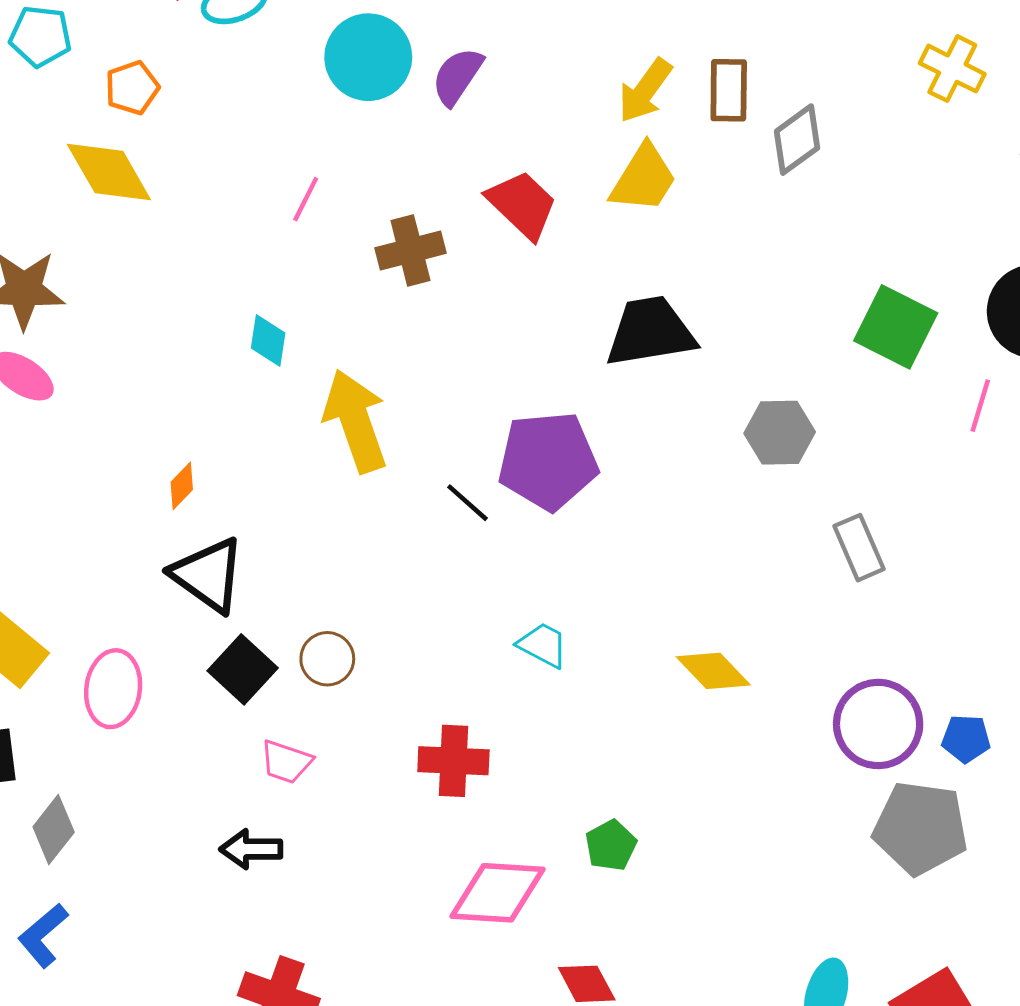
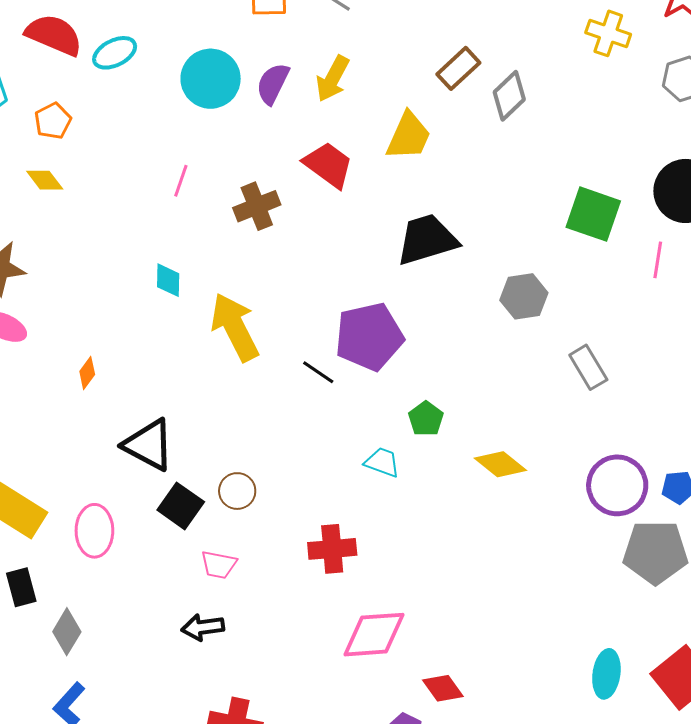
brown rectangle: (729, 90) -> (458, 68), turned 54
yellow arrow: (645, 91) -> (333, 79), moved
yellow diamond: (109, 172) -> (45, 180), size x0.6
orange diamond: (182, 486) -> (87, 373), moved
green pentagon: (611, 845) -> (426, 419), moved

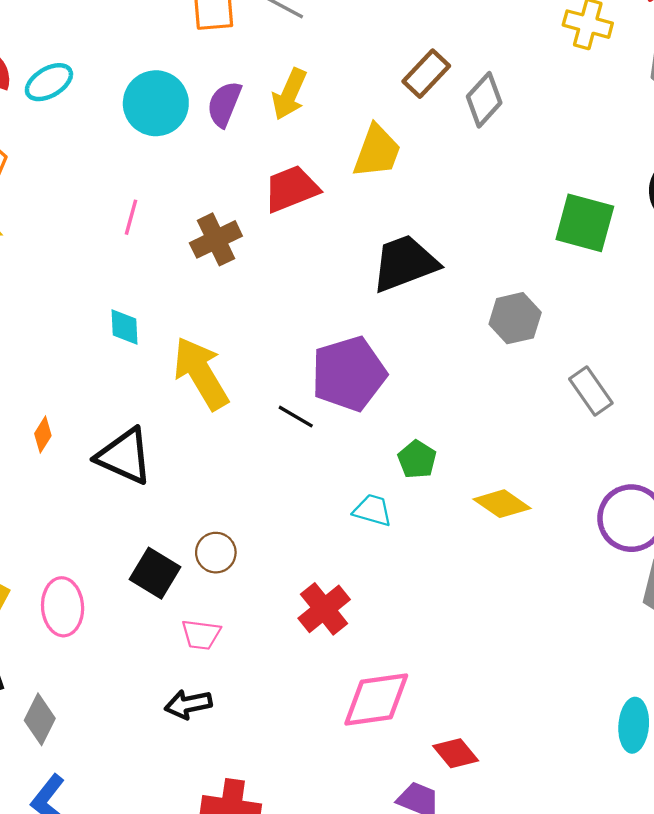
red trapezoid: (328, 165) -> (291, 189), turned -54
black triangle: (149, 445) -> (124, 456), moved
red cross: (332, 549) -> (324, 609), turned -30

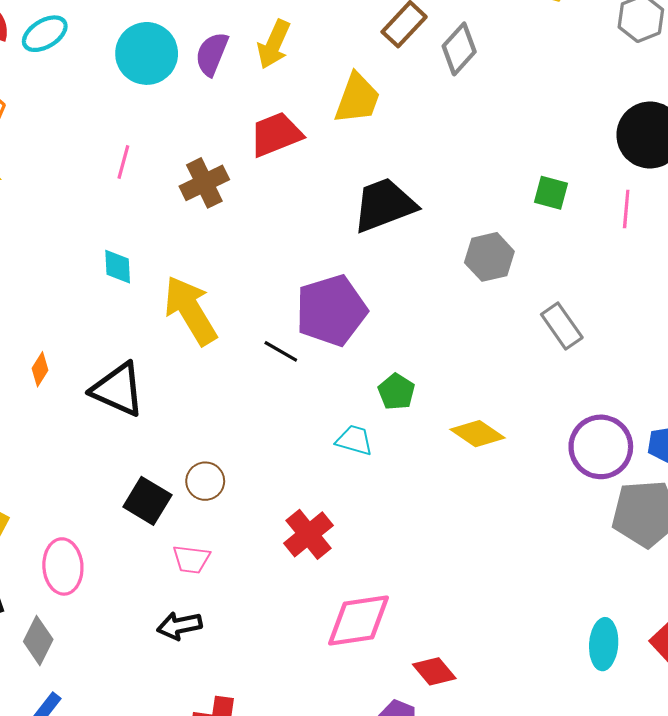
green square: (585, 223) -> (551, 193), moved, size x0.6
pink ellipse: (63, 607) -> (63, 566), moved

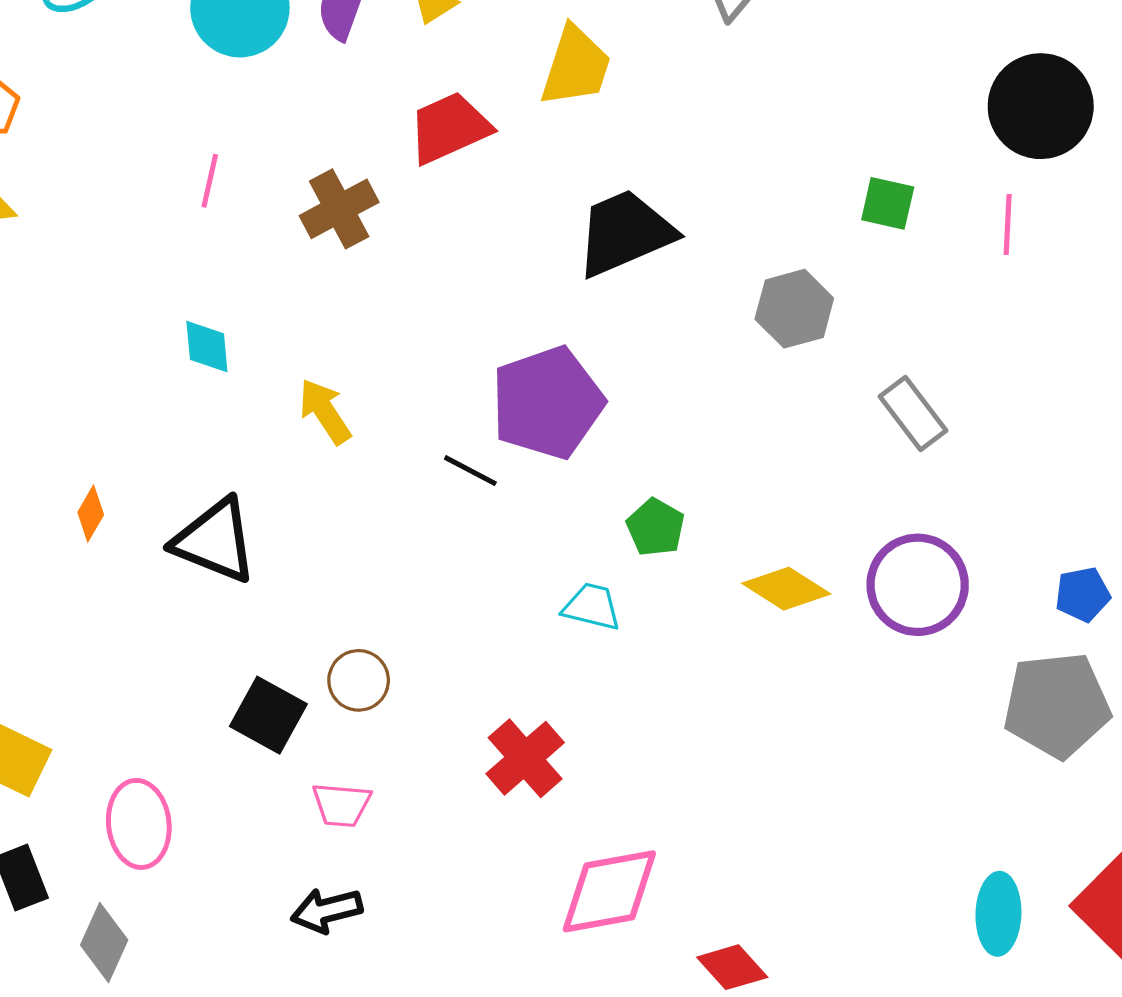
yellow arrow: (190, 310) -> (325, 411), size x0.6
purple circle: (601, 447) -> (918, 585), moved

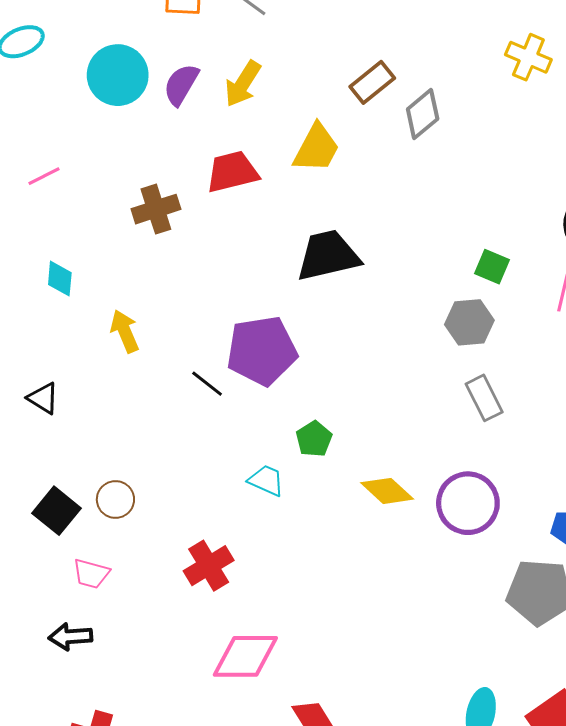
pink line: (210, 181) -> (44, 176), moved, turned 40
gray hexagon: (794, 309) -> (469, 322), moved
black triangle: (215, 541) -> (43, 398), size x0.6

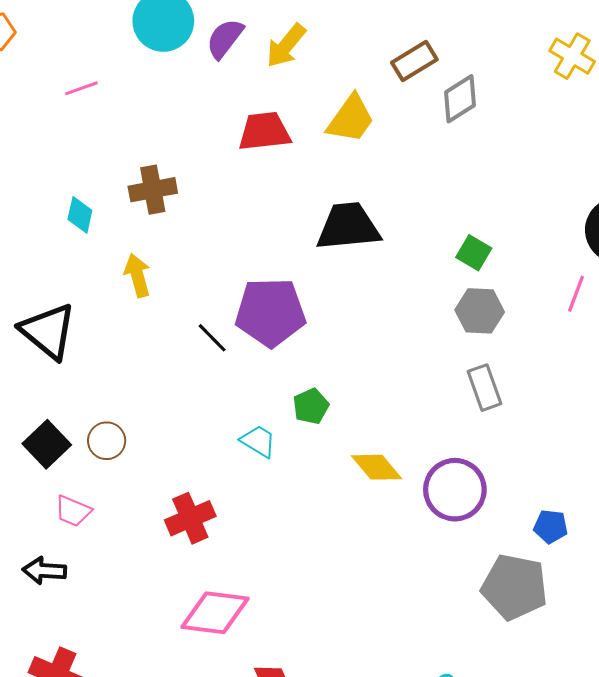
pink line: (44, 176) -> (81, 88), moved
brown cross: (156, 209) -> (153, 190), moved
green square: (492, 267) -> (474, 253), moved
black triangle: (43, 398) -> (48, 331), size x1.8

